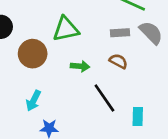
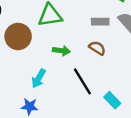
cyan arrow: (33, 101) -> (39, 78), moved
cyan rectangle: (138, 117) -> (112, 100), turned -49

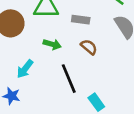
gray rectangle: (100, 22) -> (81, 20), moved

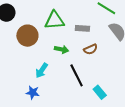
brown semicircle: (89, 47) -> (91, 49), turned 120

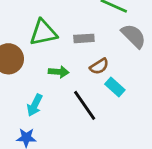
cyan rectangle: (100, 92) -> (115, 87), moved

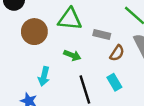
brown semicircle: (99, 66) -> (117, 53), moved, turned -42
cyan arrow: (35, 105) -> (44, 76), turned -30

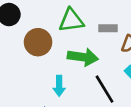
green arrow: (72, 55) -> (83, 57), size x1.6

